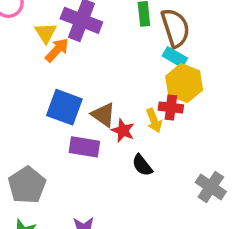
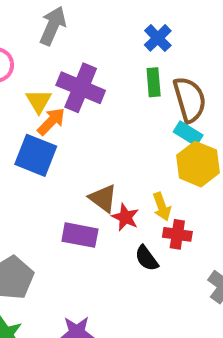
blue square: (64, 107) -> (36, 155), moved
red cross: (171, 107) -> (177, 234), moved

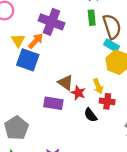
yellow triangle: (39, 101) -> (18, 40), moved

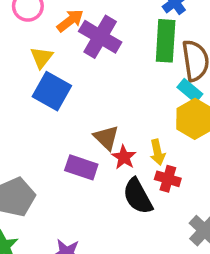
green rectangle: (92, 18) -> (166, 41), size x1.6
orange arrow: (36, 41) -> (70, 21), moved
black semicircle: (91, 115) -> (138, 196), size x1.5

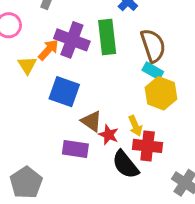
orange arrow: (70, 21) -> (48, 50), moved
green rectangle: (166, 41) -> (107, 37), moved
blue square: (52, 91) -> (64, 92), moved
red cross: (168, 179) -> (148, 146), size x1.4

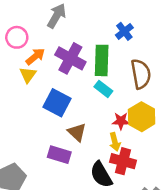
orange arrow: (48, 50) -> (35, 56), moved
cyan rectangle: (153, 71) -> (103, 89), moved
red star: (109, 135) -> (121, 121), moved, turned -30

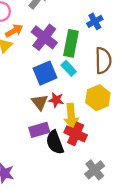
blue square: (57, 103) -> (45, 73), moved, turned 30
red star: (121, 121) -> (56, 100), moved
yellow arrow: (115, 142) -> (71, 116), size x1.5
purple rectangle: (59, 155) -> (39, 130), moved, turned -42

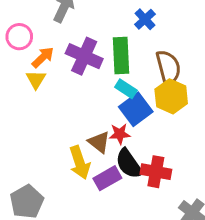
blue square: (45, 73) -> (136, 109), moved
yellow hexagon: (98, 98) -> (171, 96), moved
yellow arrow: (71, 116) -> (80, 163), moved
black semicircle: (55, 142) -> (129, 164), moved

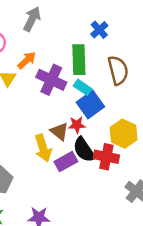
purple cross: (84, 56) -> (51, 80), moved
orange arrow: (43, 57) -> (27, 60), moved
yellow hexagon: (171, 96) -> (124, 134), moved

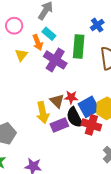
orange arrow: (27, 60) -> (38, 42), turned 105
cyan rectangle: (83, 87) -> (49, 34), moved
blue square: (90, 105) -> (89, 107), moved

